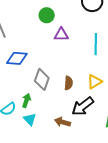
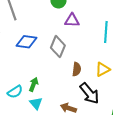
gray diamond: (42, 79) -> (58, 47), moved
black arrow: (83, 106) -> (89, 93), turned -95

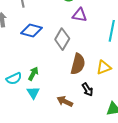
brown semicircle: (77, 69) -> (78, 64), size x1.5
black arrow: (89, 93) -> (87, 90), size x0.6

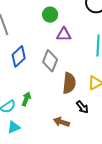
blue diamond: (32, 30) -> (19, 56), turned -50
cyan triangle: (33, 93) -> (14, 127), moved, turned 48

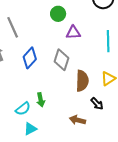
green arrow: (26, 99) -> (41, 100), turned 152

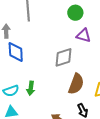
blue diamond: (30, 58) -> (16, 52), moved, turned -65
gray diamond: (62, 60) -> (63, 57), turned 35

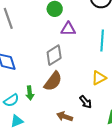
brown semicircle: (76, 84) -> (53, 81), moved, turned 30

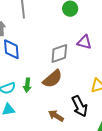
purple triangle: (68, 29) -> (84, 42), moved
black arrow: (86, 102) -> (80, 106), size x1.5

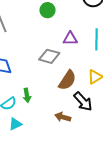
gray diamond: (59, 54) -> (49, 56), turned 50
brown semicircle: (52, 79) -> (67, 80), moved

